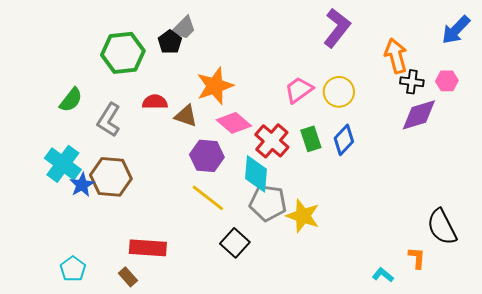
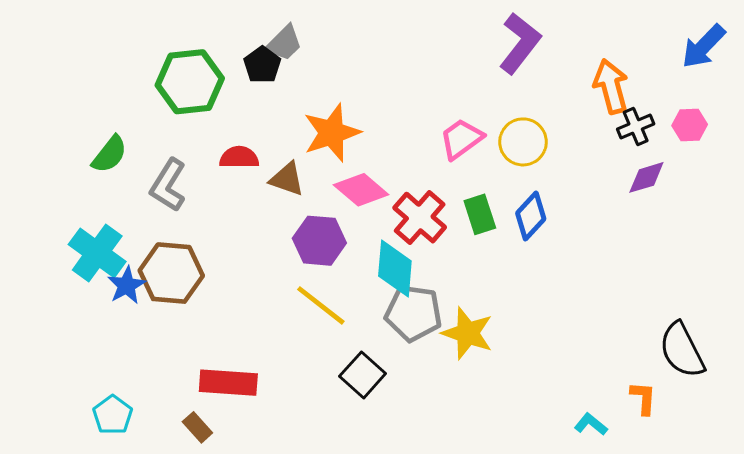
black cross: (412, 82) -> (636, 127), turned -30
purple diamond: (419, 115) -> (646, 177), size x0.7

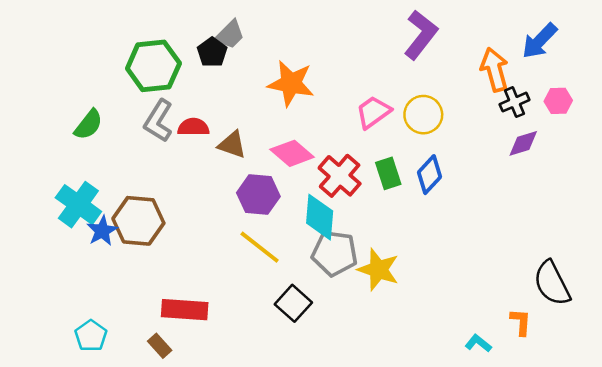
blue arrow: (704, 46) -> (540, 41), moved
orange star: (332, 133) -> (291, 83), moved, turned 30
gray L-shape: (168, 185) -> (158, 121), moved

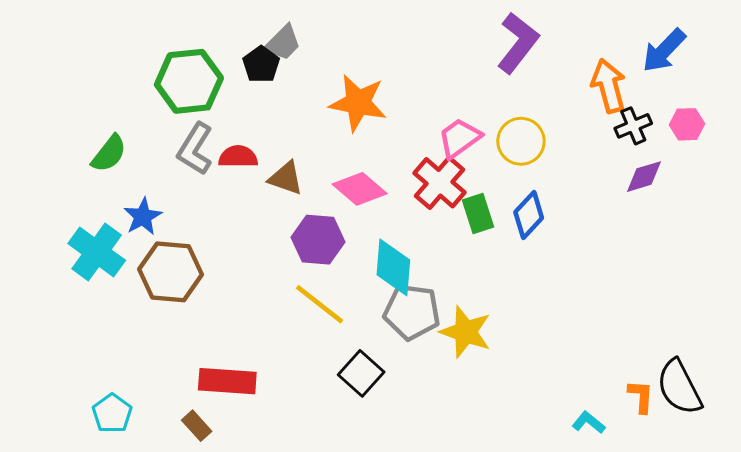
red cross: (340, 176) -> (439, 183), moved
blue star: (102, 231) -> (143, 217), moved
black semicircle: (552, 283) -> (679, 387), moved

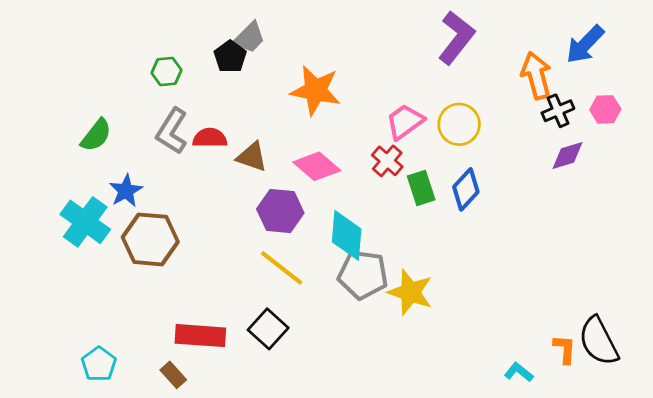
green hexagon: (189, 81) -> (167, 71), size x0.5
red cross: (439, 183) -> (387, 161), size x0.7
black square: (361, 373) -> (268, 329), moved

